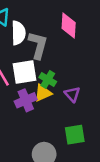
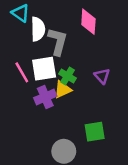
purple triangle: (72, 94) -> (102, 76), moved

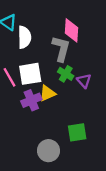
gray L-shape: (58, 41) -> (61, 49), moved
green cross: (67, 76) -> (66, 74), moved

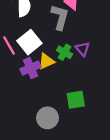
white square: (30, 74) -> (29, 42), turned -30
green cross: (66, 74) -> (64, 52), moved

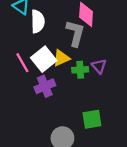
green cross: (64, 52) -> (80, 70), turned -35
yellow triangle: (46, 61) -> (61, 58), moved

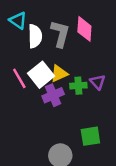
gray L-shape: (75, 33) -> (60, 34), moved
purple cross: (45, 86) -> (53, 95), moved

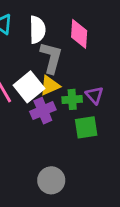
gray L-shape: (60, 34) -> (51, 58), moved
white semicircle: (35, 36) -> (37, 30), moved
green square: (90, 136) -> (86, 127), moved

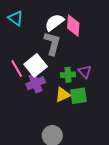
white semicircle: (37, 30) -> (54, 22), moved, turned -126
yellow triangle: (50, 85) -> (63, 95), moved
purple cross: (43, 111) -> (36, 83), moved

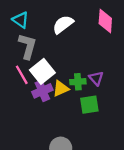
pink diamond: (73, 26) -> (105, 21), moved
gray L-shape: (52, 43) -> (27, 46), moved
yellow triangle: (63, 95) -> (61, 89), moved

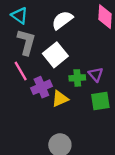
white square: (42, 71) -> (55, 55), moved
yellow triangle: (61, 89) -> (60, 99), moved
green square: (89, 105) -> (100, 101), moved

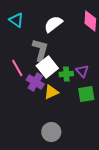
gray L-shape: (26, 42) -> (40, 50), moved
white square: (55, 55) -> (47, 67), moved
purple cross: (41, 87) -> (35, 82), turned -36

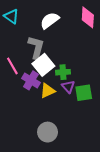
purple triangle: (82, 71) -> (68, 87), moved

